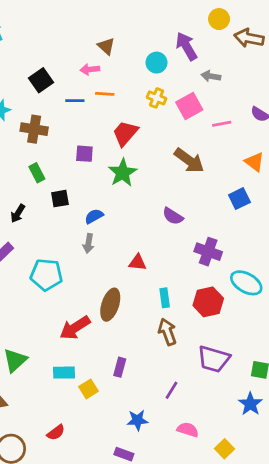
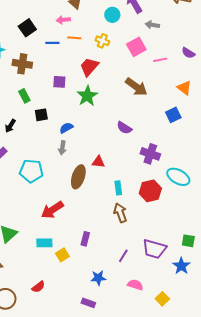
yellow cross: (157, 98) -> (102, 41), moved
brown ellipse: (110, 305) -> (78, 177), moved
purple trapezoid: (214, 359) -> (154, 249), moved

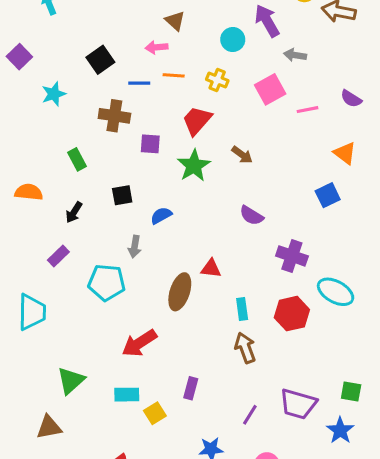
brown cross: (22, 64) -> (114, 116), moved
brown arrow: (136, 87) -> (242, 155), moved, size x0.6
green rectangle: (24, 96) -> (77, 159), moved
gray arrow: (62, 148) -> (135, 247), moved

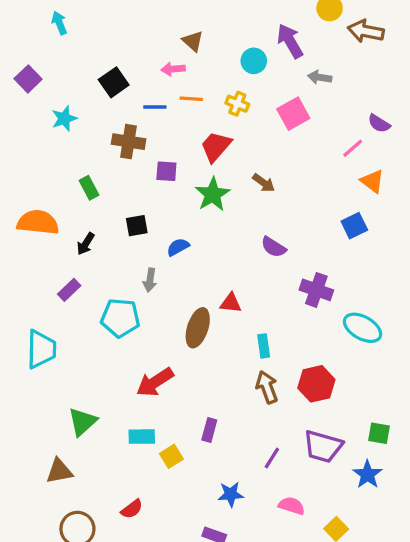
pink line: (307, 110) -> (353, 148), moved, turned -30
orange semicircle: (29, 192) -> (38, 222), size x1.4
red hexagon: (292, 314) -> (316, 384), moved

